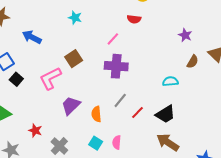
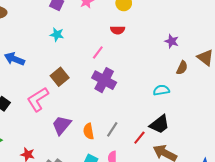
purple cross: (116, 66) -> (104, 80), turned 30
gray line: (120, 100) -> (112, 129), moved
red line: (138, 113) -> (139, 138), moved

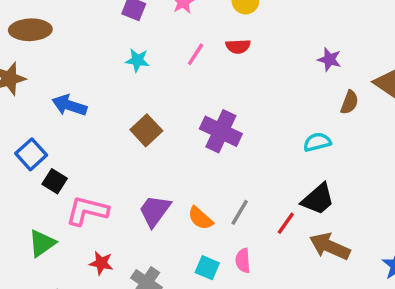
pink line: (98, 52) -> (196, 54), moved
pink L-shape: (38, 99) -> (87, 211), moved, turned 50
orange semicircle: (89, 131) -> (200, 218), turned -35

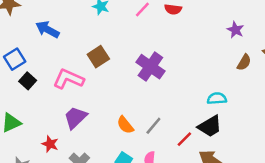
cyan semicircle: (317, 142) -> (217, 98), moved
pink L-shape: (87, 211) -> (68, 79), moved
purple trapezoid: (155, 211) -> (75, 118), moved

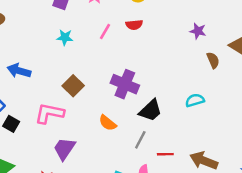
brown semicircle: (244, 62) -> (213, 60), turned -42
orange semicircle: (125, 125) -> (108, 123), moved
black trapezoid: (210, 126) -> (150, 111), moved
red line: (184, 139) -> (165, 154), moved, turned 56

